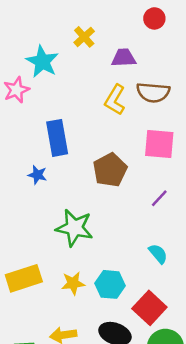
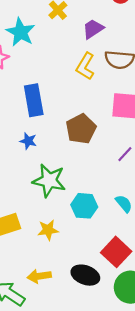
purple trapezoid: (124, 58) -> (93, 29), turned -30
blue star: (37, 175) -> (28, 141), moved
cyan hexagon: (110, 284) -> (84, 206), moved

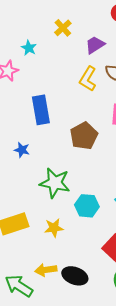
cyan star: (21, 32) -> (29, 48), size x0.6
blue star: (28, 141) -> (22, 150), moved
black ellipse: (85, 275) -> (75, 276), moved

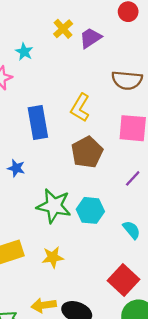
purple trapezoid: (95, 45) -> (90, 38), moved
yellow L-shape: (88, 79) -> (80, 108), moved
cyan hexagon: (87, 206) -> (90, 210), moved

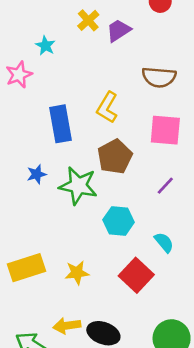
blue star: (16, 168) -> (37, 174), turned -30
green star: (54, 206) -> (78, 186), moved
red square: (124, 280) -> (136, 275), moved

